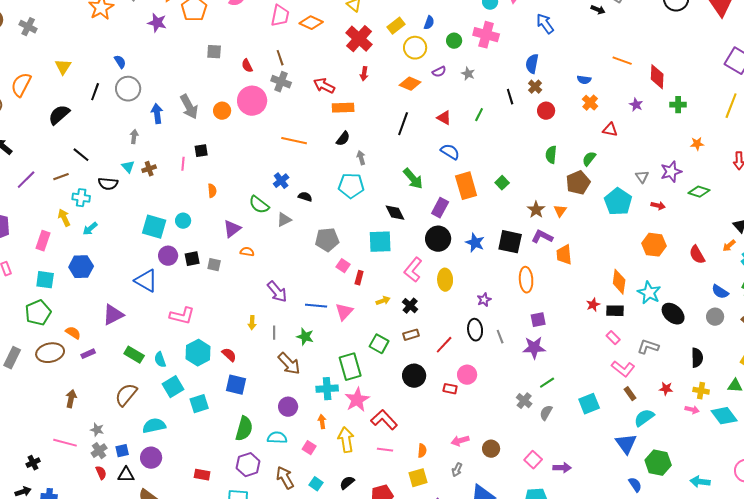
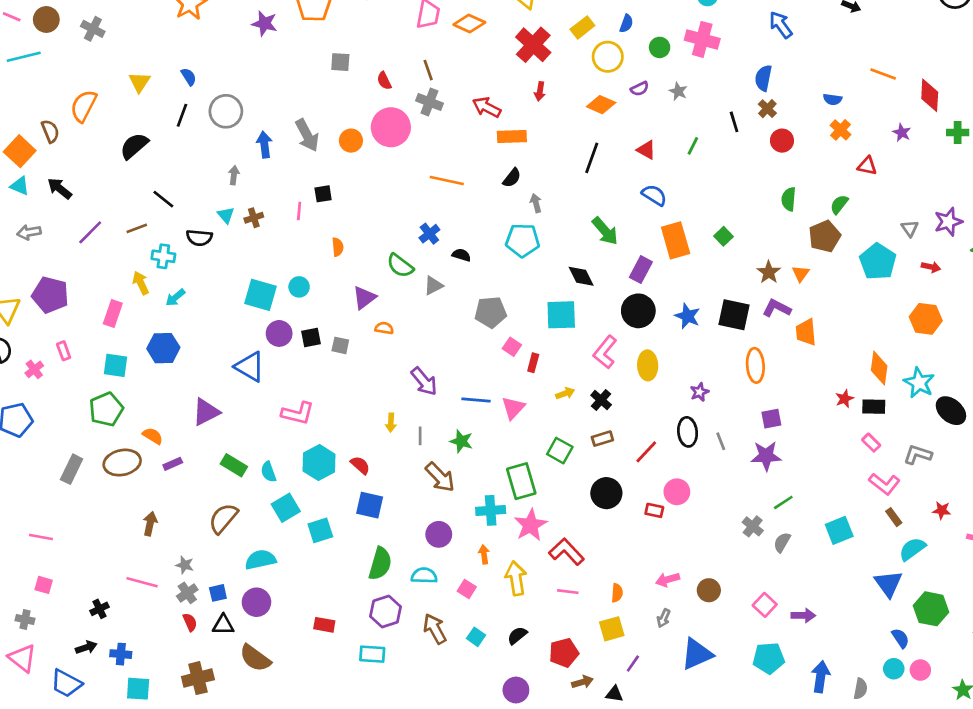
blue semicircle: (120, 62) -> (189, 77), moved

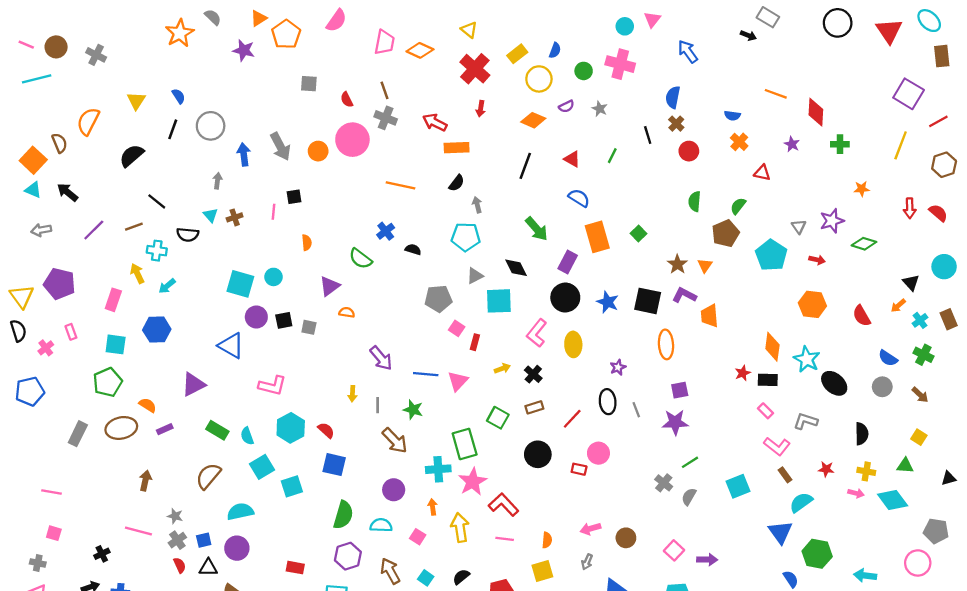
gray triangle: (433, 286) -> (475, 276), moved

